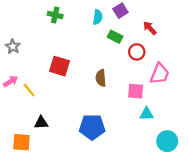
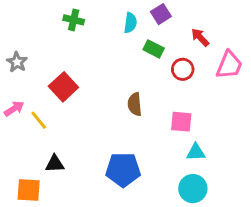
red square: (60, 66) -> (63, 87), moved, turned 30
pink trapezoid: (160, 74) -> (229, 65), moved
cyan circle: (167, 141) -> (193, 189), moved

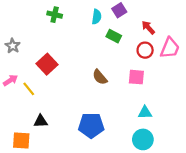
red circle: (183, 69) -> (145, 50), moved
brown semicircle: (135, 104) -> (100, 77), turned -35
pink square: (181, 122) -> (136, 77), moved

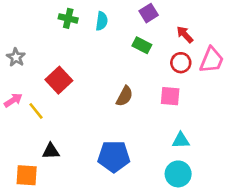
cyan semicircle: (97, 17) -> (102, 21), moved
brown semicircle: (100, 77) -> (124, 96), turned -112

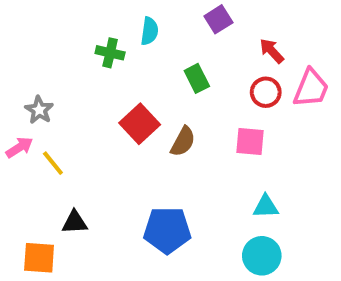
green cross: (68, 18) -> (110, 53), moved
green rectangle: (142, 45) -> (197, 78), moved, turned 36
gray star: (16, 57) -> (39, 110), moved
red square: (59, 80) -> (140, 124), moved

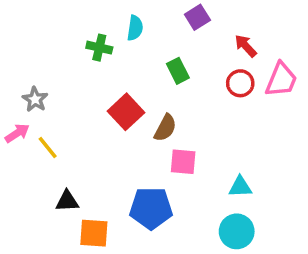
pink square: (250, 141) -> (183, 162), moved
orange square: (39, 258) -> (94, 233), moved

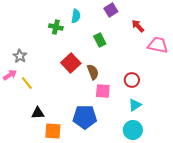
pink trapezoid: (281, 80) -> (158, 45), turned -100
red circle: (240, 83) -> (132, 80), moved
brown semicircle: (165, 128) -> (93, 72), turned -49
cyan triangle: (240, 187) -> (135, 105), turned -32

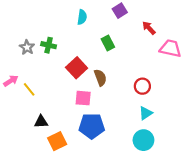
green cross: (56, 27) -> (49, 45), moved
gray star: (20, 56) -> (27, 47), moved
pink square: (103, 91) -> (83, 98), moved
orange square: (53, 131) -> (57, 141), turned -30

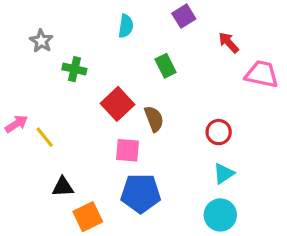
gray star: (27, 47) -> (41, 41), moved

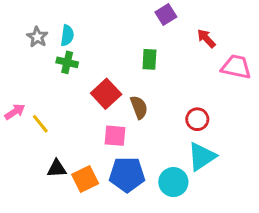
cyan semicircle: (126, 26) -> (67, 35), moved
green rectangle: (166, 66) -> (149, 59), turned 30
cyan triangle: (224, 174) -> (202, 157), size x1.5
cyan circle: (220, 215) -> (173, 182), moved
orange square: (88, 217) -> (85, 179), moved

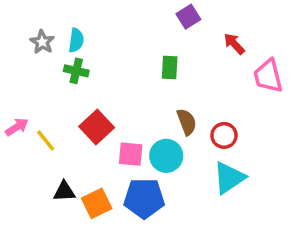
pink trapezoid: (236, 67) -> (268, 76), turned -116
red square: (106, 94) -> (97, 127), moved
brown semicircle: (139, 107) -> (187, 122), moved
cyan circle: (173, 182) -> (166, 156), moved

